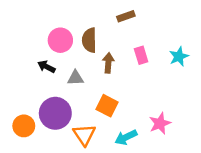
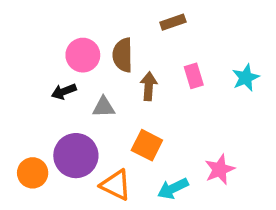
black arrow: (46, 67) -> (64, 91), turned -48
orange triangle: (84, 135) -> (116, 185), turned -30

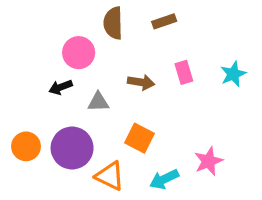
brown semicircle: (123, 55) -> (113, 23), moved
brown arrow: (149, 86) -> (141, 82), turned 95
orange circle: (33, 173) -> (26, 146), moved

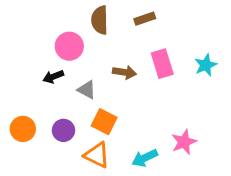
pink rectangle: (184, 72) -> (162, 64), size x1.4
gray triangle: (98, 102) -> (87, 90), turned 30
orange square: (139, 138) -> (104, 122), moved
purple circle: (72, 148) -> (63, 130), size x0.6

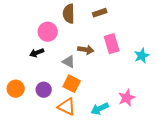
cyan star: (206, 65) -> (142, 56), moved
gray triangle: (87, 90) -> (69, 62), moved

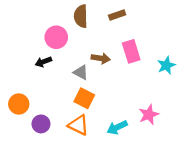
purple circle: (44, 90) -> (41, 124), moved

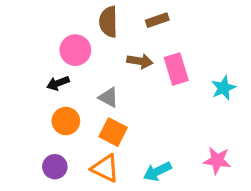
brown arrow: (101, 58) -> (140, 61), moved
orange circle: (19, 104) -> (66, 121), moved
pink star: (149, 115) -> (217, 160), moved, turned 30

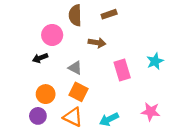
pink rectangle: (176, 69) -> (122, 70), moved
orange circle: (66, 121) -> (46, 94), moved

